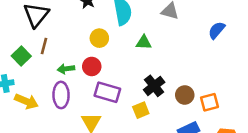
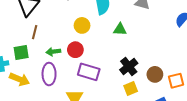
green square: (21, 56) -> (21, 53), moved, turned 35
yellow square: (141, 110) -> (131, 89), moved

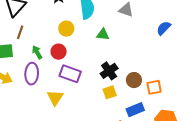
green arrow: (53, 52) -> (37, 52), turned 64

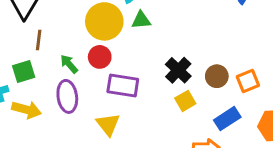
yellow circle: (66, 29) -> (104, 21), size x1.6
green triangle: (103, 34) -> (141, 20), moved

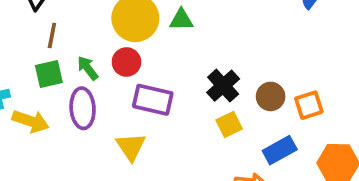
green square: (24, 72) -> (49, 74), moved

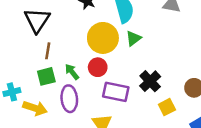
green triangle: (181, 20) -> (133, 38), turned -35
black cross: (223, 86) -> (150, 81), moved

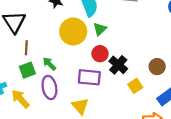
red circle: (98, 67) -> (100, 54), moved
yellow arrow: (35, 108) -> (20, 99), turned -144

